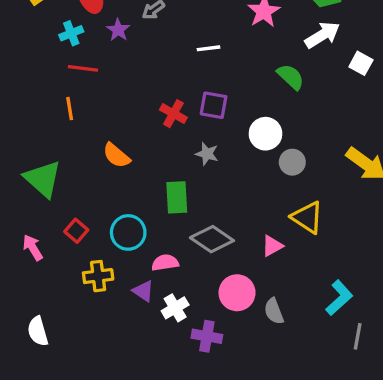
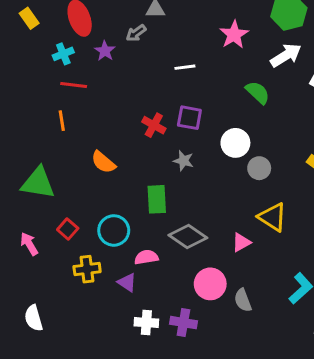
green triangle: (43, 179) -> (38, 183), turned -33
white cross: (175, 308) -> (146, 323), moved, turned 35

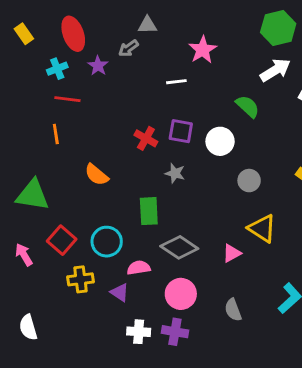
pink star: (234, 35) -> (203, 50), moved
white circle: (235, 143) -> (220, 141), moved
red square: (68, 229) -> (62, 240), size x1.4
pink circle: (210, 284) -> (181, 294), moved

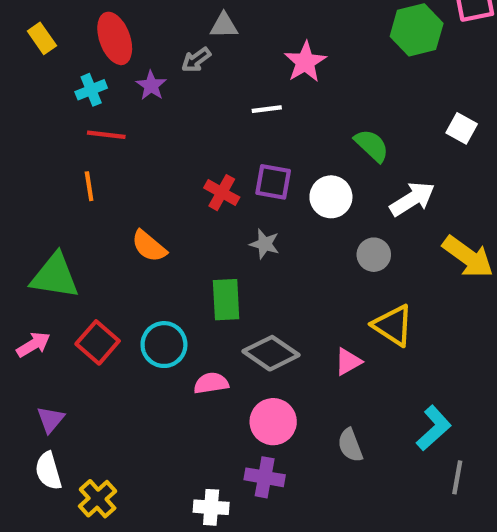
white arrow: (275, 70) -> (412, 199), moved
pink arrow: (24, 255) -> (33, 345), moved, turned 90
yellow cross: (81, 279) -> (98, 499), moved, turned -35
purple triangle: (120, 292) -> (50, 420), moved, turned 36
white cross: (139, 332) -> (211, 507), moved

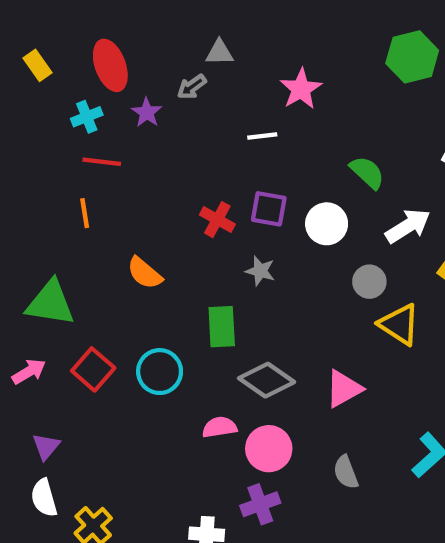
yellow triangle: (393, 325) -> (399, 324), moved
pink triangle: (348, 362) -> (344, 389), size x1.4
pink semicircle: (211, 383) -> (220, 427), moved
purple cross: (265, 477) -> (260, 504), turned -30

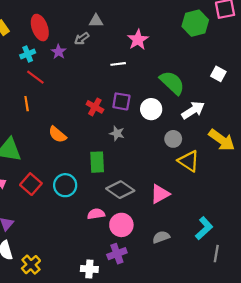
red line: (102, 162) -> (35, 77), turned 30
green semicircle: (367, 172) -> (172, 83), size x1.4
gray semicircle: (346, 472) -> (161, 237), turned 91

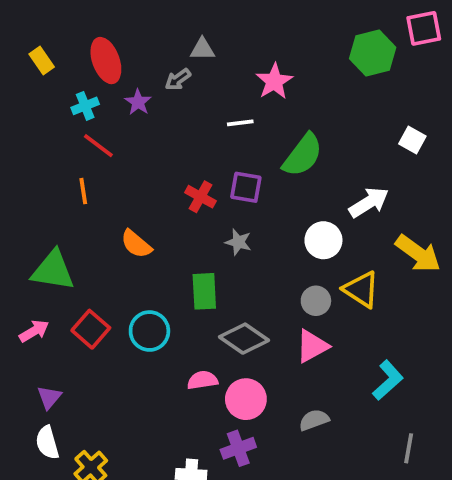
green semicircle: (172, 83) -> (303, 155), moved, turned 84
white circle: (151, 109) -> (323, 240), moved
gray circle: (173, 139) -> (316, 301), moved
cyan L-shape: (204, 228) -> (388, 380), moved

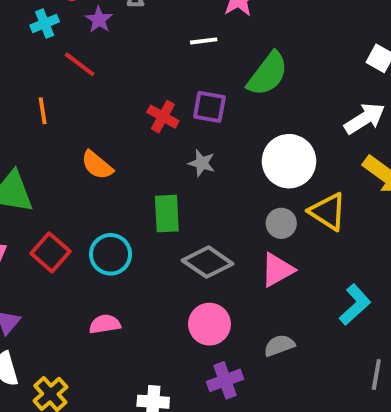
red line: (98, 146) -> (80, 64), moved
white arrow: (369, 202) -> (365, 119), moved
white circle: (323, 240) -> (289, 161), size x1.4
pink semicircle: (202, 380) -> (105, 324), moved
purple cross: (238, 448) -> (225, 380), moved

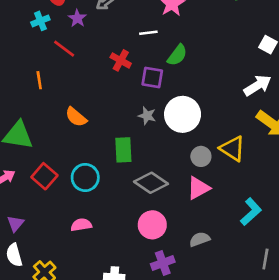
green semicircle: (268, 74) -> (177, 55), moved, size x0.7
red cross: (163, 117) -> (121, 60), moved
white circle: (289, 161) -> (183, 114), moved

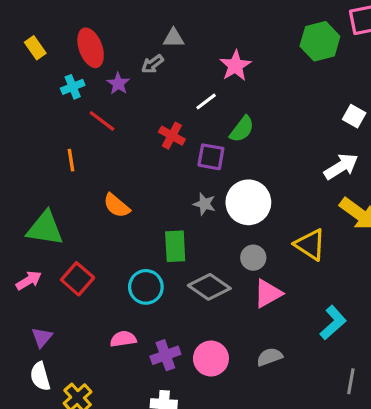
white line: (148, 33) -> (206, 101), turned -30
gray circle: (201, 156) -> (253, 258), moved
cyan circle: (85, 177) -> (146, 287), moved
pink circle: (152, 225) -> (211, 358), moved
purple cross: (163, 263) -> (165, 355), moved

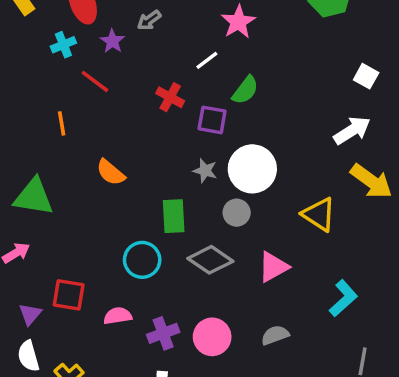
gray circle: (253, 258) -> (237, 213), moved
red square: (78, 279) -> (69, 295), moved, turned -32

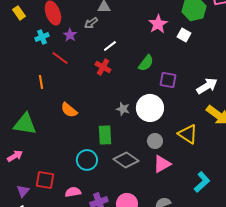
pink star: (238, 22) -> (158, 24), moved
white line: (207, 60) -> (110, 46), moved
white square: (366, 76) -> (184, 35), moved
purple square: (212, 120) -> (168, 80), moved
gray circle: (237, 213) -> (155, 141), moved

